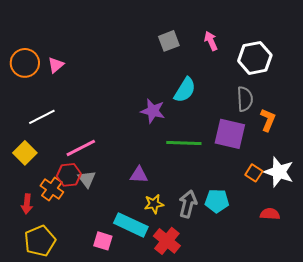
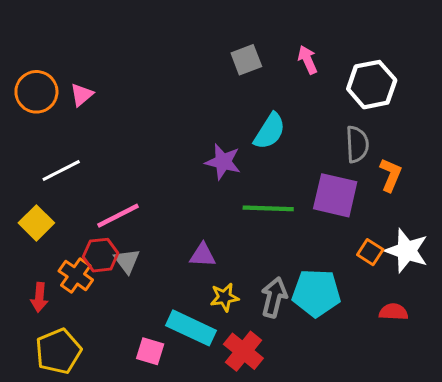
cyan pentagon: (217, 201) -> (316, 293), size x1.4

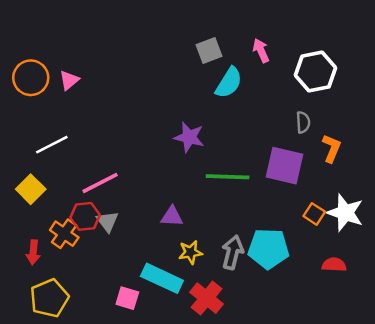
cyan semicircle: (270, 131) -> (229, 83), moved
gray semicircle: (357, 144) -> (303, 122), size x0.7

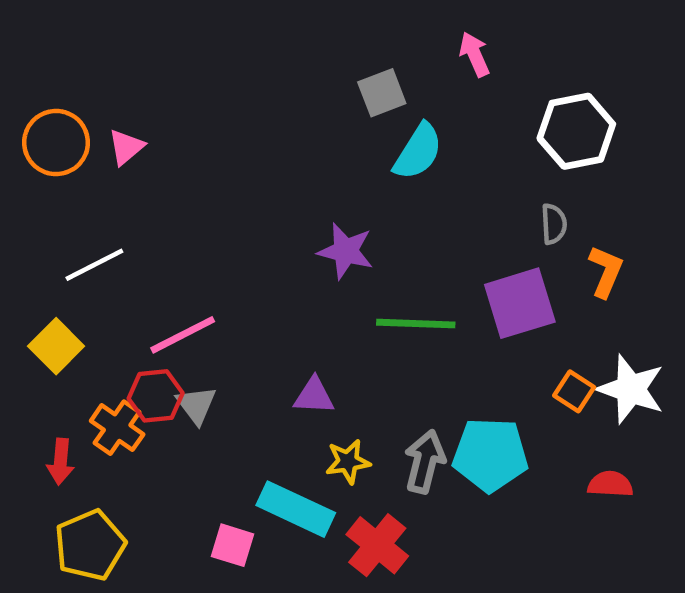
pink arrow: (261, 50) -> (475, 54), moved
purple square: (285, 166) -> (520, 303), turned -30

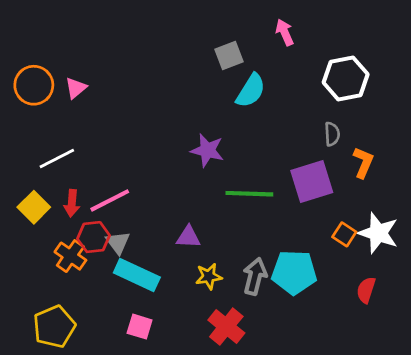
red arrow: (61, 462) -> (72, 203), moved
red semicircle: (610, 484) -> (366, 290), turned -75
cyan rectangle: (296, 509) -> (137, 275), moved

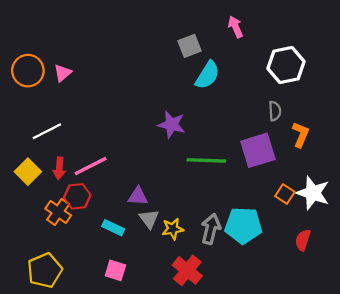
purple triangle: (188, 237) -> (138, 196), moved
gray triangle: (118, 242) -> (149, 219), moved
cyan rectangle: (137, 275) -> (113, 228), size x0.6

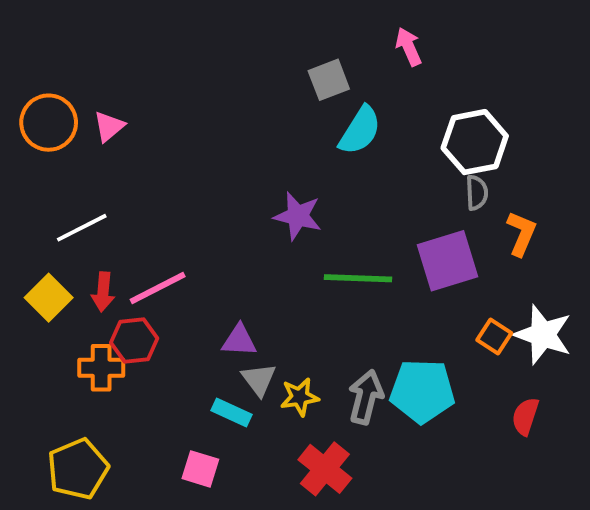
white hexagon: (286, 65) -> (475, 142), moved
orange cross: (58, 212) -> (101, 368), turned -35
cyan rectangle: (113, 228) -> (232, 412), moved

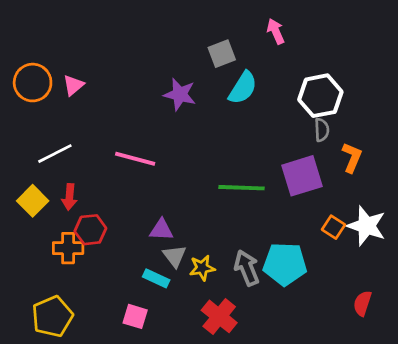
purple star: (298, 216) -> (180, 94), moved
pink line: (158, 288) -> (135, 159), moved, turned 42
gray arrow: (366, 397) -> (247, 268), turned -36
red semicircle: (525, 416) -> (362, 303), moved

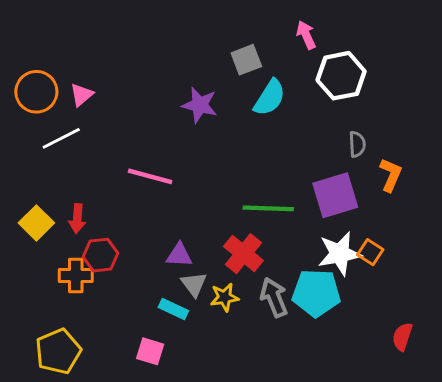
white hexagon: (320, 96) -> (341, 76), moved
white line: (55, 154) -> (61, 138), moved
white star: (366, 226) -> (340, 254), moved, turned -30
red cross: (219, 316) -> (243, 254), moved

